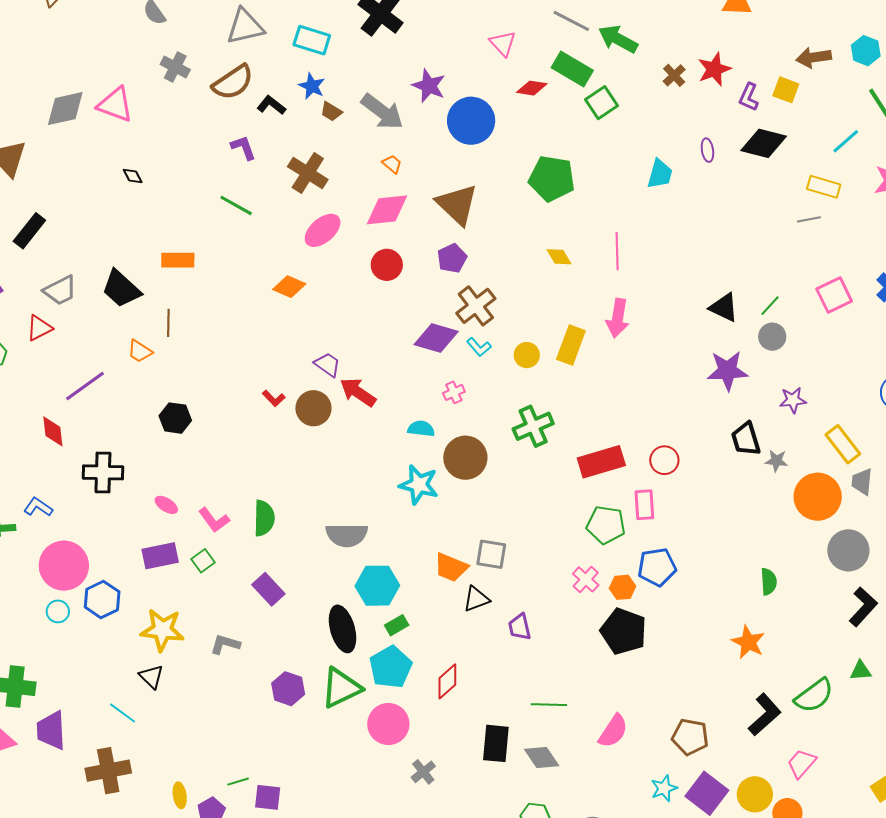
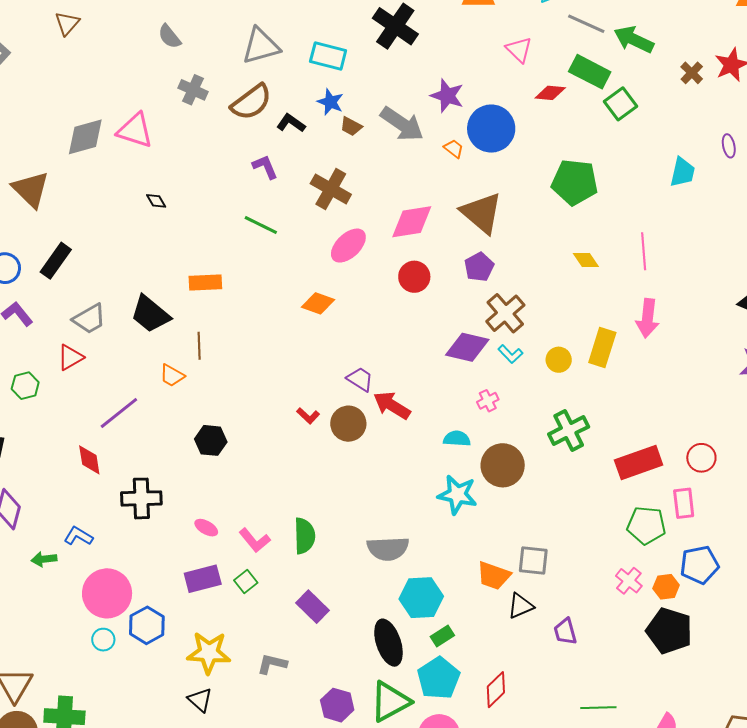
orange trapezoid: (392, 164) -> (454, 149), moved

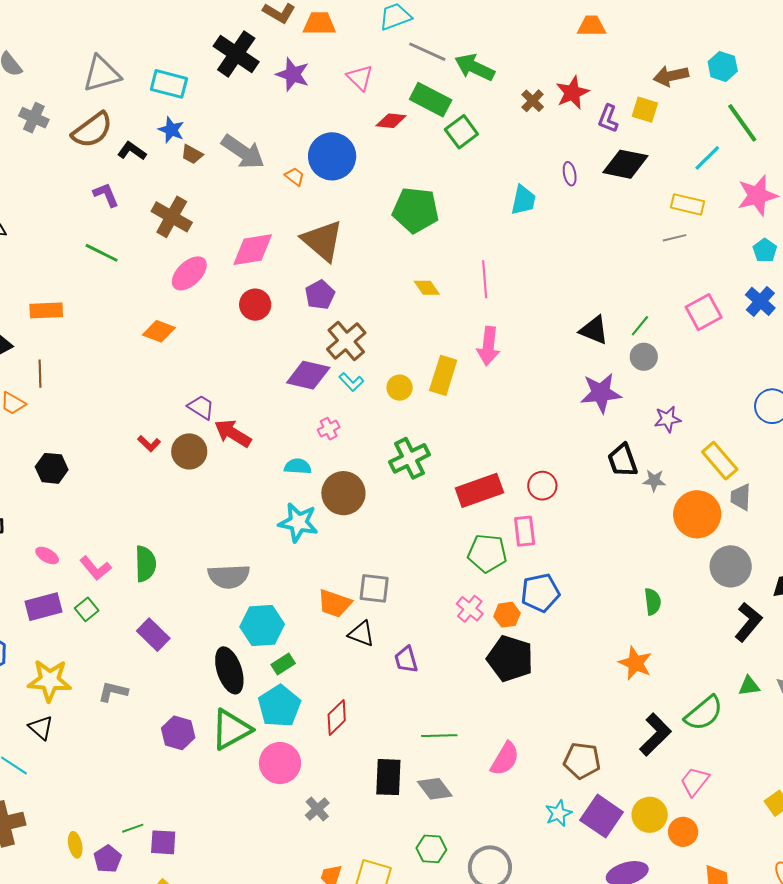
purple star: (447, 96) -> (293, 74), moved
black triangle: (521, 606) -> (361, 634), turned 44

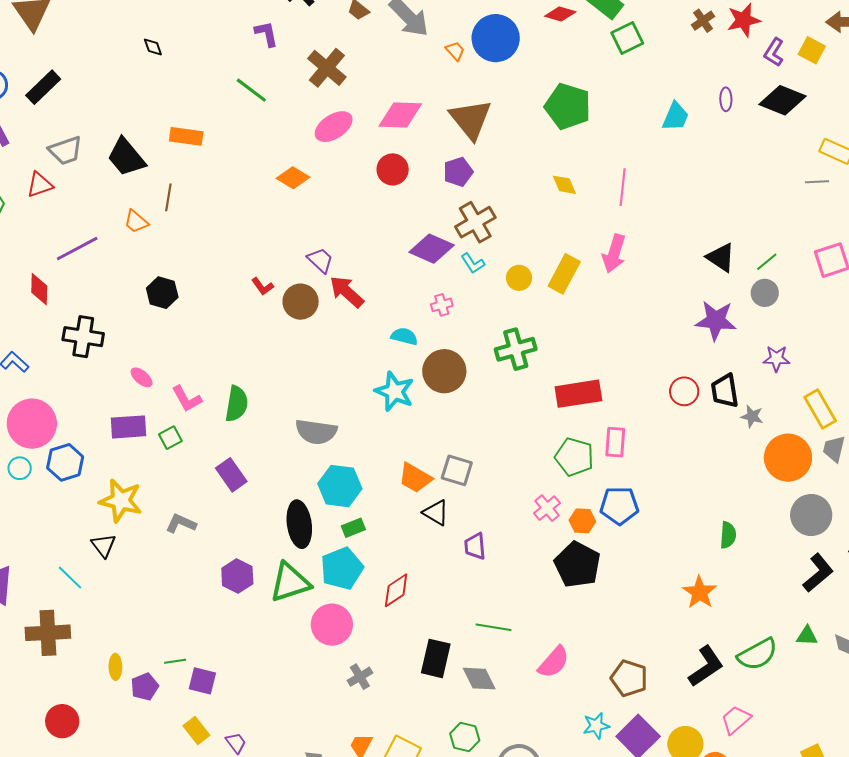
red circle: (542, 486) -> (684, 391), moved

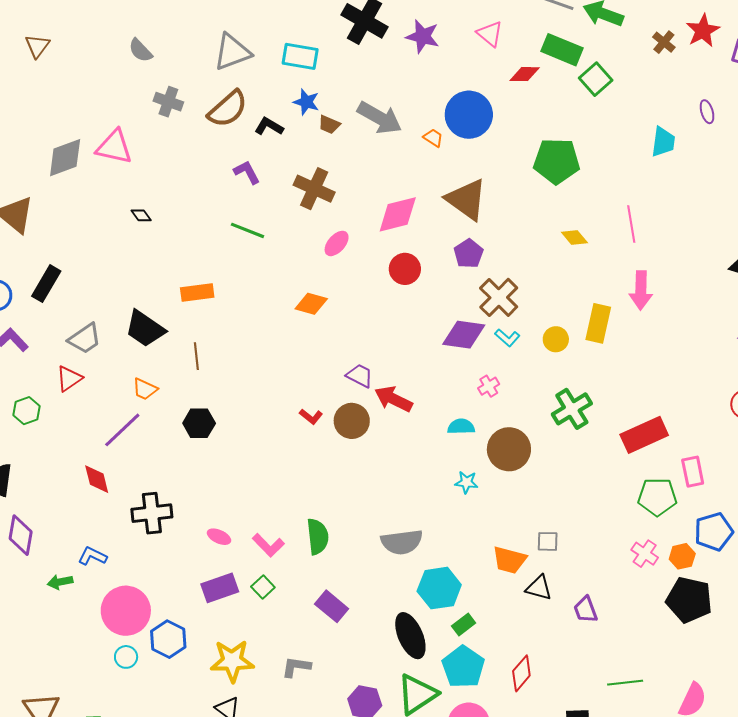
pink ellipse: (334, 127) -> (337, 243), size x0.7
orange trapezoid: (136, 222) -> (145, 389), moved
black hexagon: (162, 293) -> (199, 423), moved
cyan star: (394, 392) -> (466, 482), size x0.6
gray square: (457, 470) -> (548, 541), size x0.7

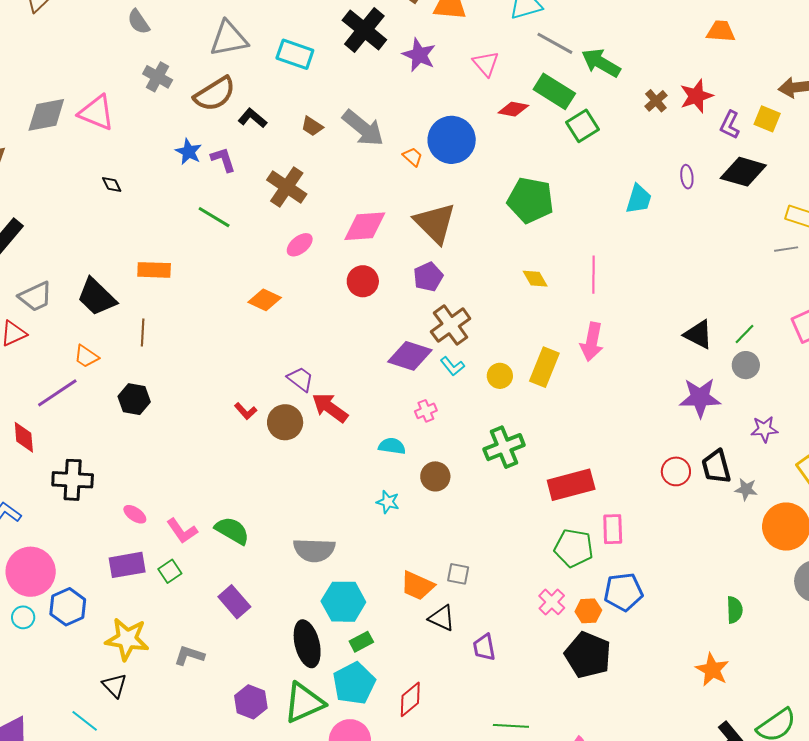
blue star: (306, 102) -> (189, 152), moved
brown circle: (509, 449) -> (435, 476), size x0.7
green semicircle: (318, 536) -> (232, 531), turned -63

